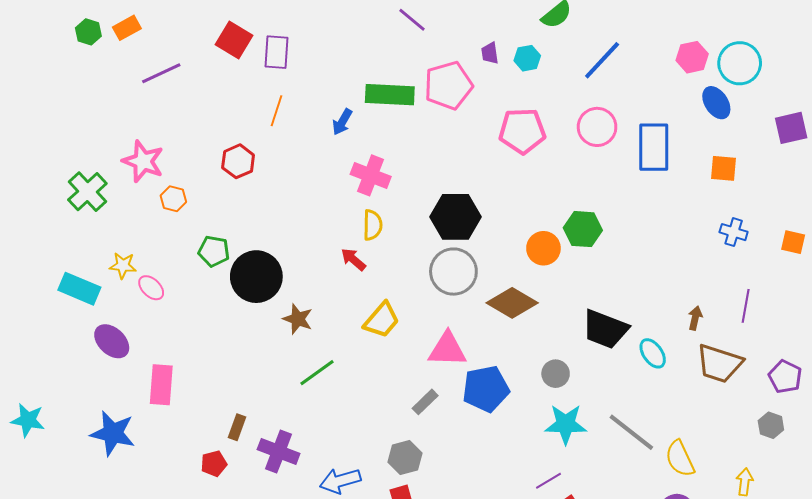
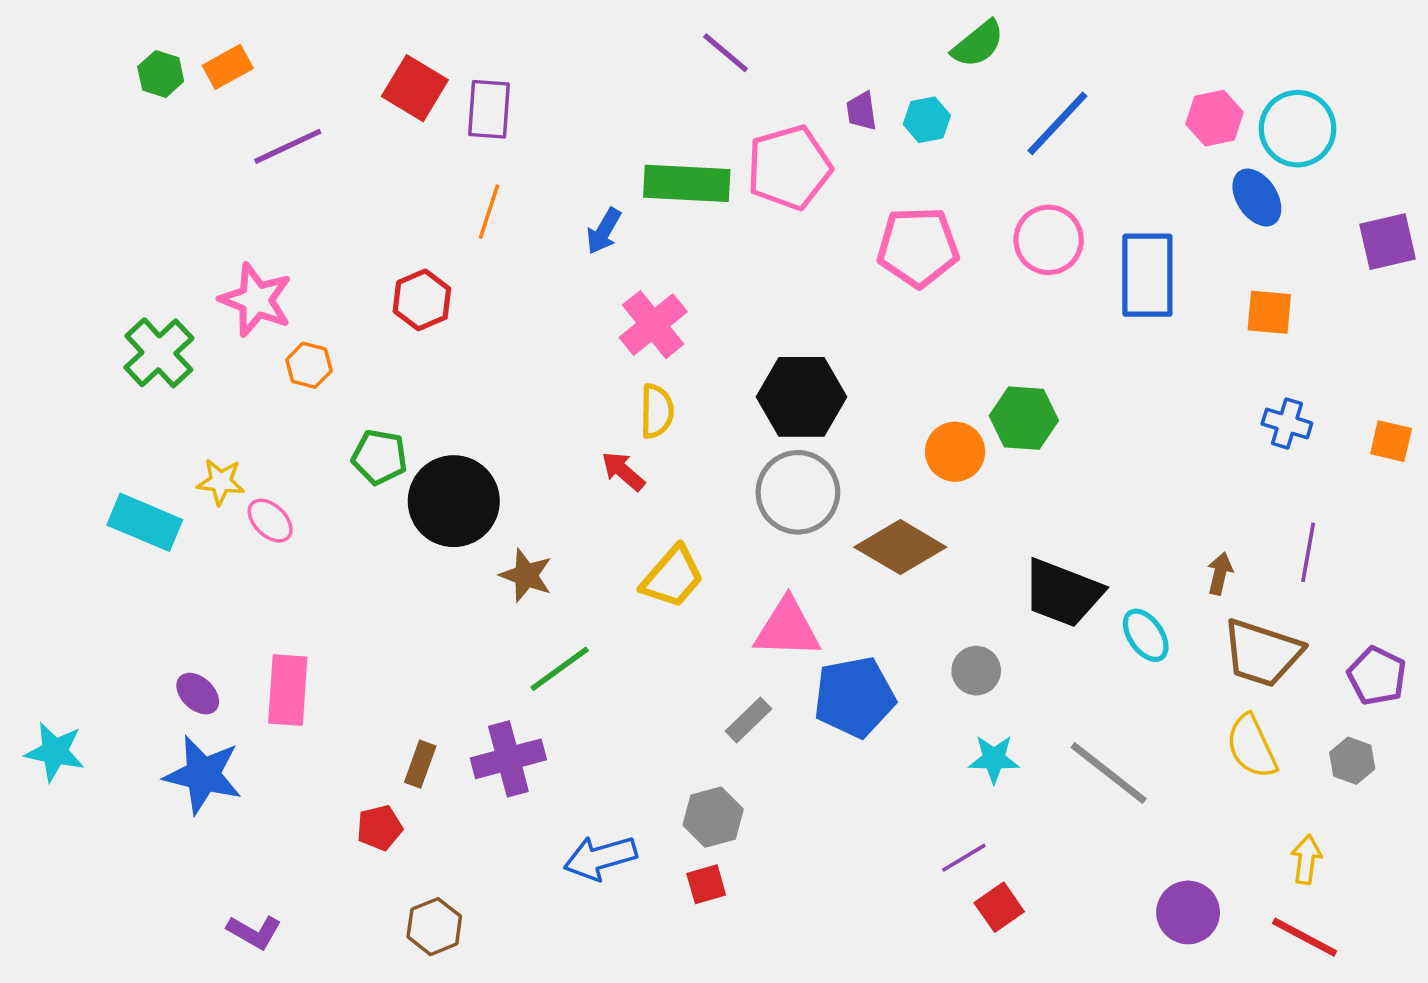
pink cross: (371, 175) -> (653, 325), turned 30
purple ellipse: (112, 341) -> (198, 694), moved, size x0.7
cyan star: (566, 424) -> (994, 759), size x0.7
purple cross: (279, 451) -> (508, 759), moved, turned -36
yellow semicircle: (680, 459) -> (1252, 747), moved

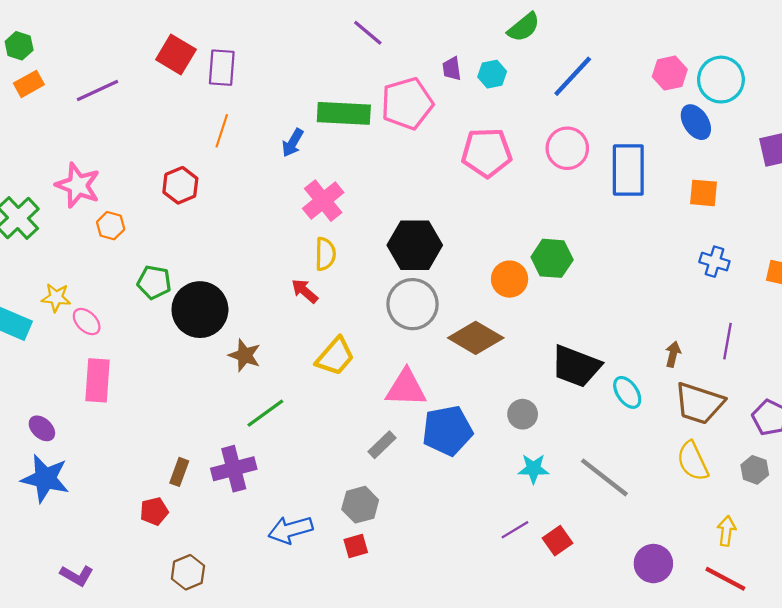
orange rectangle: (228, 67) -> (29, 84), moved
pink rectangle: (288, 690) -> (97, 380), moved
red square: (999, 907) -> (557, 541), moved

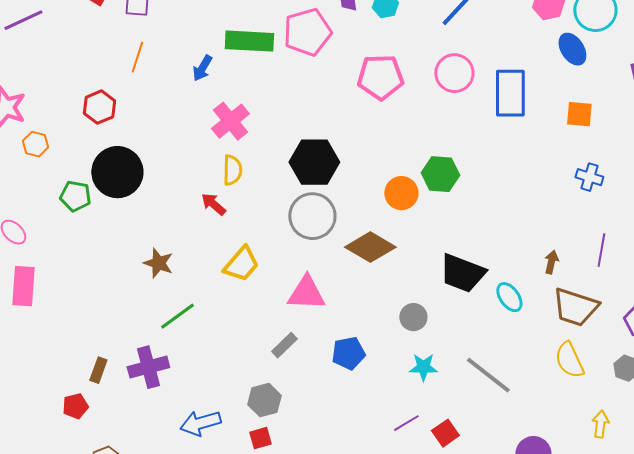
black circle: (200, 310) -> (117, 172), moved
blue pentagon: (447, 431) -> (348, 353), moved, size x0.7

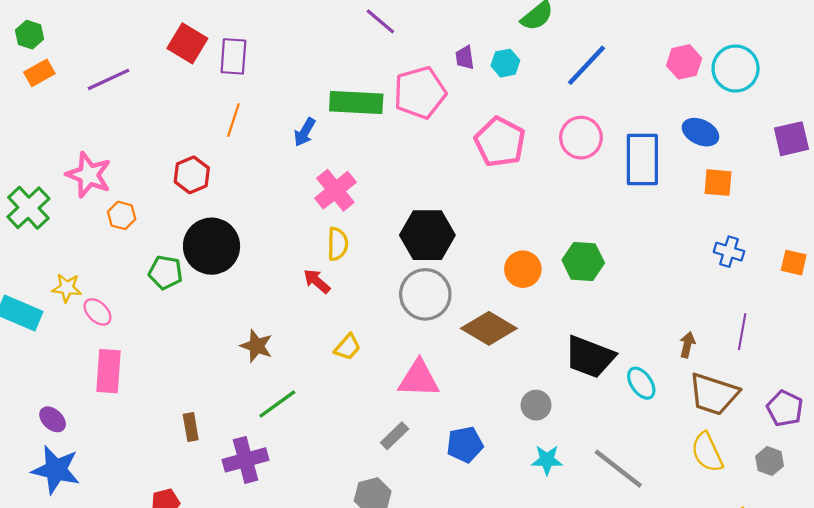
blue ellipse: (572, 49) -> (700, 132), moved, turned -32
pink pentagon: (380, 77) -> (500, 142), turned 30
green hexagon: (440, 174) -> (583, 261), moved
yellow trapezoid: (241, 264) -> (347, 347), size x0.7
brown rectangle: (98, 370) -> (191, 427), moved, turned -30

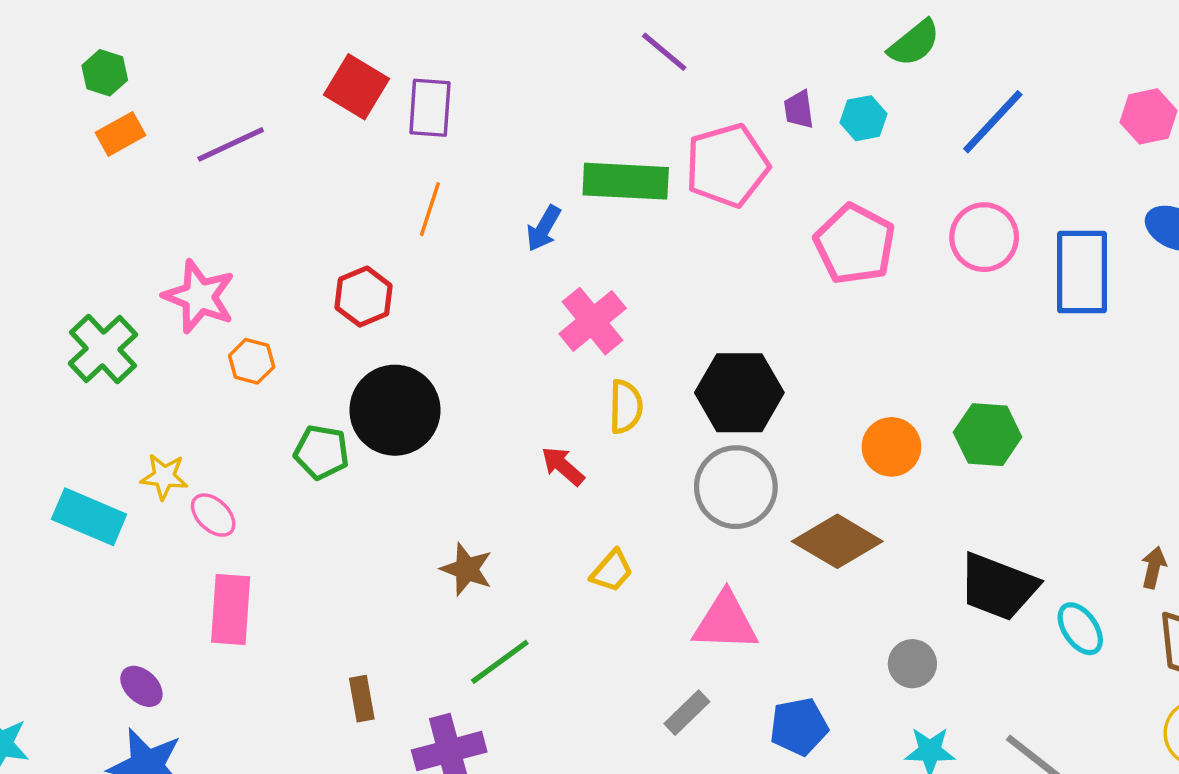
yellow semicircle: (338, 244) -> (626, 407), moved

